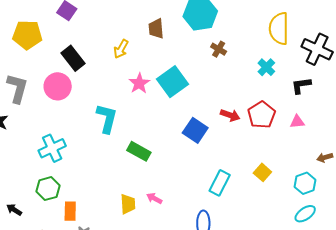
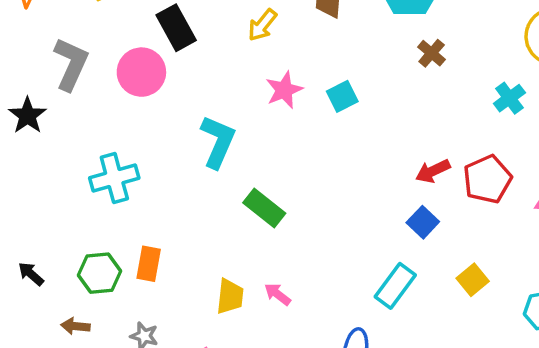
cyan square: (172, 82) -> (342, 96), size x0.6
red arrow: (230, 115) -> (433, 171), turned 126
blue square: (195, 130) -> (423, 222), moved, size x0.7
green hexagon: (48, 189) -> (100, 273), moved
orange rectangle: (70, 211) -> (149, 264), moved

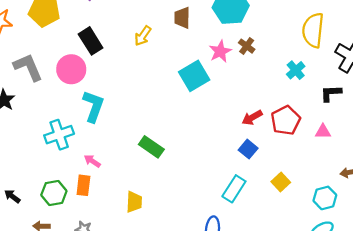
gray L-shape: (71, 64) -> (28, 67), turned -44
pink star: (284, 90) -> (220, 51), moved
cyan square: (342, 96) -> (194, 76), size x1.6
cyan L-shape: (218, 142) -> (93, 106), moved
pink arrow: (277, 294) -> (92, 161), moved

